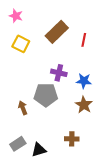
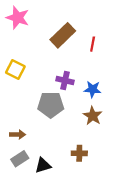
pink star: (16, 16) -> (18, 18), size x1.5
yellow square: (21, 44) -> (15, 69), moved
brown arrow: (23, 108) -> (18, 135), moved, turned 112

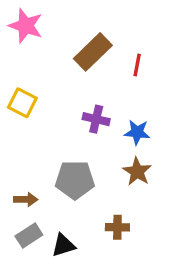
gray pentagon: (51, 105) -> (75, 180), moved

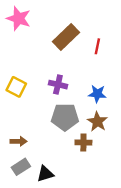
yellow square: (22, 103) -> (16, 87), moved
purple cross: (96, 119) -> (58, 85), moved
gray pentagon: (75, 180) -> (65, 117), moved
brown cross: (117, 227) -> (83, 142), moved

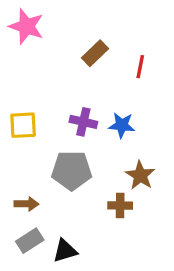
brown rectangle: (66, 37) -> (95, 53), size x0.7
yellow square: (16, 87) -> (23, 125), turned -30
blue star: (97, 94) -> (122, 125), moved
gray pentagon: (65, 117) -> (72, 170), moved

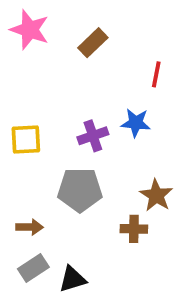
brown rectangle: (95, 53) -> (93, 43), moved
purple cross: (83, 122) -> (93, 136), turned -32
blue star: (122, 125) -> (136, 123), moved

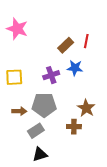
pink star: (30, 30) -> (17, 29), moved
brown rectangle: (93, 43) -> (66, 45), moved
brown arrow: (30, 227) -> (19, 111), moved
gray rectangle: (33, 268) -> (36, 131), moved

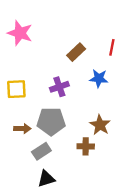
red line: (86, 41) -> (112, 47), moved
blue star: (75, 68) -> (99, 78), moved

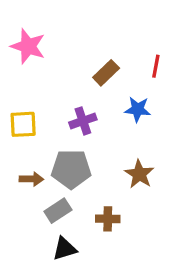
brown cross: (86, 146) -> (108, 219), moved

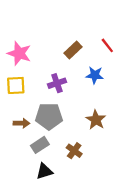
pink star: (28, 46) -> (19, 53), moved
red line: (156, 66) -> (107, 45), turned -49
brown cross: (108, 219) -> (74, 151), turned 35

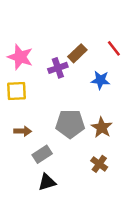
purple cross: (57, 83) -> (58, 68), moved
gray pentagon: (49, 116) -> (70, 124), moved
brown cross: (74, 151) -> (99, 164), moved

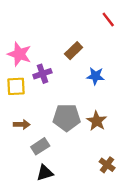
red line: (114, 48) -> (108, 20), moved
purple cross: (58, 68) -> (42, 74), moved
brown cross: (99, 164) -> (107, 165), moved

